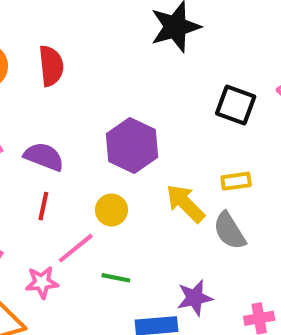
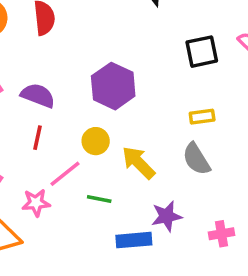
black square: (236, 105) -> (202, 52), turned -32
yellow arrow: (185, 203) -> (138, 163), moved

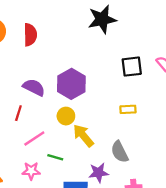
purple semicircle: (38, 95) -> (34, 87), moved
yellow circle: (96, 141) -> (66, 116), moved
gray semicircle: (196, 159) -> (120, 152), moved
pink star: (36, 203) -> (31, 171), moved

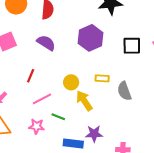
purple hexagon: (71, 84) -> (91, 38), moved
purple semicircle: (34, 87) -> (46, 43), moved
yellow rectangle: (128, 109) -> (102, 78), moved
gray semicircle: (120, 152) -> (124, 91), moved

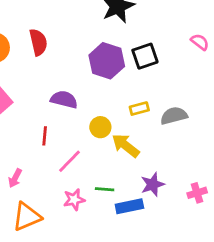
purple semicircle: (46, 43) -> (64, 99), moved
black square: (132, 46) -> (145, 56), moved
gray semicircle: (124, 91) -> (174, 116), turned 114
green line: (58, 117) -> (105, 189), moved

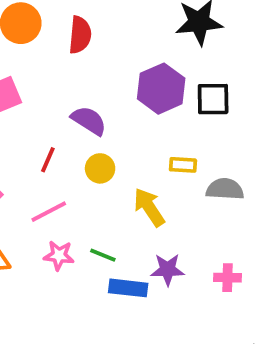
yellow circle: (100, 127) -> (100, 168), moved
pink line: (70, 161) -> (49, 212), moved
pink cross: (197, 193) -> (227, 278), moved

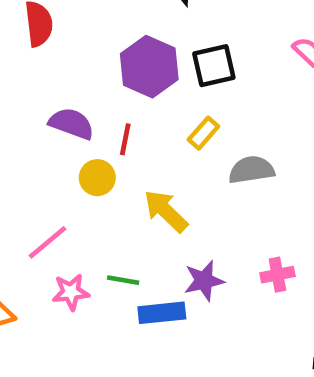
red line: (48, 160) -> (125, 139), moved
yellow rectangle: (183, 165) -> (203, 133), moved, turned -40

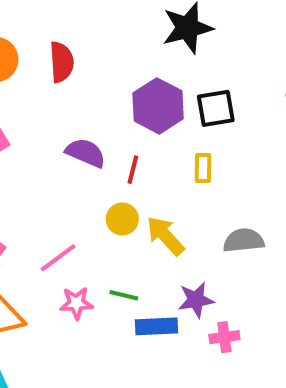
yellow rectangle: (203, 133) -> (203, 168), turned -44
gray semicircle: (251, 170) -> (244, 240), moved
yellow circle: (97, 178) -> (122, 219), moved
pink cross: (277, 275) -> (224, 337), moved

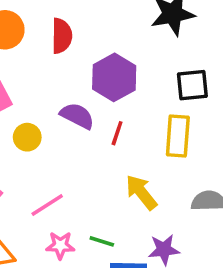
purple hexagon: (158, 106) -> (114, 77), moved
yellow rectangle: (203, 168) -> (178, 136), size x1.6
yellow circle: (122, 219) -> (27, 137), moved

